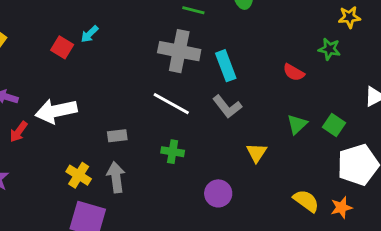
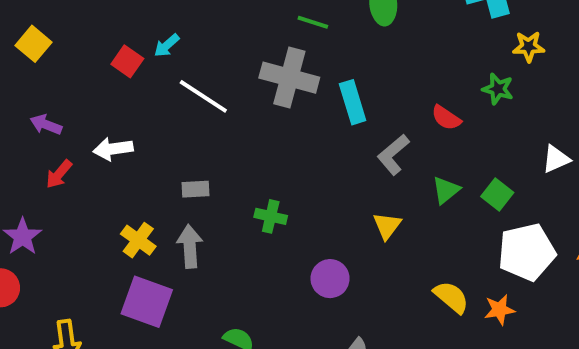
white line: (171, 104) -> (203, 96), moved
gray L-shape: (227, 107) -> (393, 155), moved, turned 84
white arrow: (56, 111) -> (113, 149), size x0.7

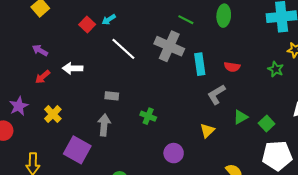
red semicircle: (446, 118) -> (232, 67), moved, turned -35
yellow cross: (138, 240) -> (53, 114), moved

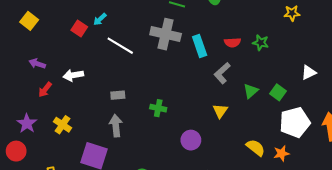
green star: (276, 69) -> (261, 43), moved

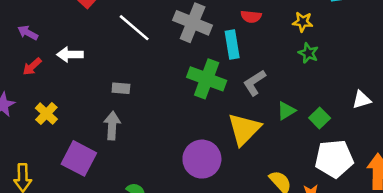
yellow star: (292, 13) -> (303, 22), moved
red semicircle: (232, 42) -> (251, 17), moved
green cross: (158, 108) -> (207, 79), moved, size x1.8
yellow triangle: (220, 111) -> (244, 129), size x1.8
purple circle: (191, 140) -> (202, 159), size x1.5

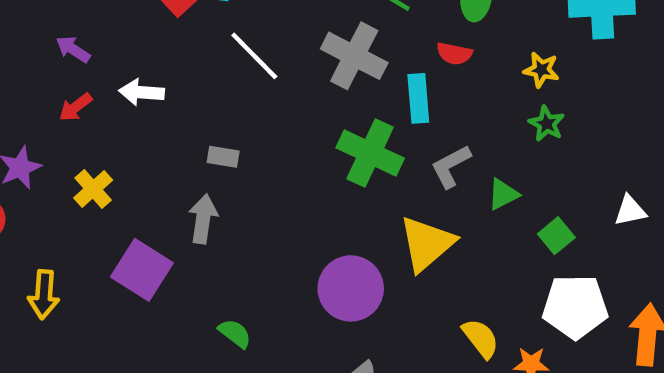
green triangle: (286, 111) -> (503, 194), moved

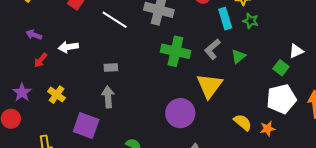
cyan rectangle: (418, 98) -> (225, 19), moved
green square: (556, 236) -> (281, 68), moved

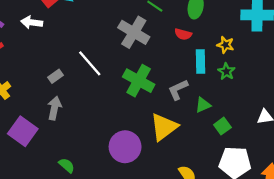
white line: (115, 20) -> (90, 63), moved
white arrow: (68, 47) -> (32, 22), moved
gray rectangle: (111, 67) -> (56, 76), moved, turned -48
green square: (281, 68) -> (222, 126), moved

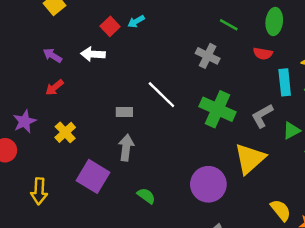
gray cross: (134, 32) -> (208, 56), size x0.7
gray rectangle: (56, 76) -> (124, 112), turned 40
green semicircle: (67, 165) -> (146, 196), moved

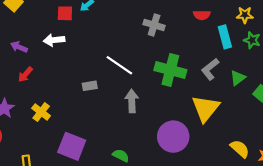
red square: (110, 26) -> (65, 13), turned -35
gray arrow: (126, 148) -> (132, 101), moved

